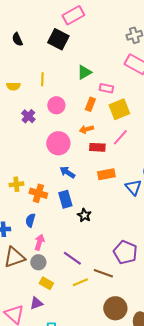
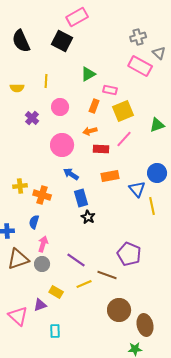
black semicircle: (17, 39) -> (21, 41), size x1.6
blue rectangle: (65, 199) -> (81, 198), moved
yellow rectangle: (46, 283) -> (56, 292), moved

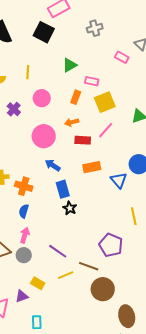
gray cross: (138, 37) -> (95, 28), moved
pink rectangle: (140, 66) -> (122, 57), size x0.6
yellow line: (152, 206) -> (134, 216), moved
blue semicircle: (34, 222) -> (24, 211), moved
brown circle: (119, 310) -> (103, 289), moved

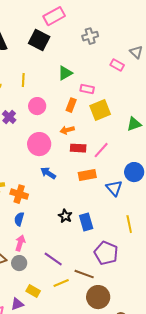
pink line: (106, 130) -> (101, 150), moved
blue rectangle: (63, 189) -> (86, 222), moved

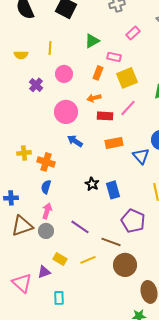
pink rectangle: (117, 65) -> (133, 33), moved, turned -72
pink line: (101, 150) -> (128, 108), moved
yellow line: (61, 283) -> (88, 260), moved

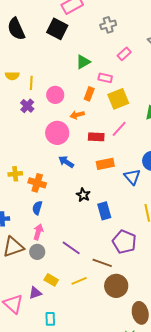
yellow line: (50, 48) -> (31, 83), moved
orange arrow: (94, 98) -> (77, 115), moved
black star: (92, 184) -> (83, 195), moved

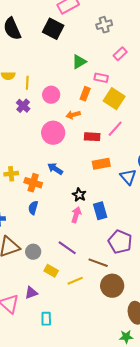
yellow square: (118, 99) -> (114, 99), turned -35
blue arrow: (66, 162) -> (55, 169), moved
pink arrow: (38, 232) -> (76, 215), moved
yellow rectangle: (51, 280) -> (51, 271), moved

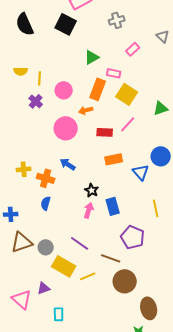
orange rectangle: (85, 94) -> (98, 89), size x1.5
yellow rectangle: (51, 271) -> (64, 266), size x1.6

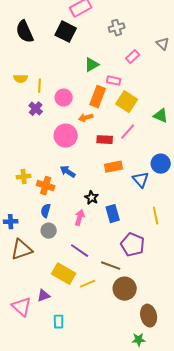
green triangle: (161, 108) -> (161, 116), turned 42
pink arrow: (89, 210) -> (80, 218), moved
gray circle: (46, 247) -> (49, 231), moved

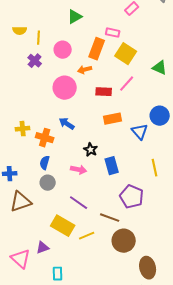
green triangle: (92, 65) -> (75, 17), moved
pink arrow: (80, 218) -> (79, 170), turned 84

